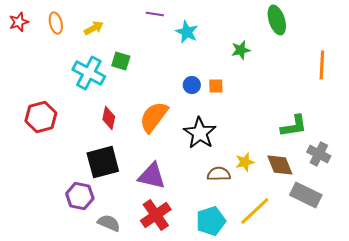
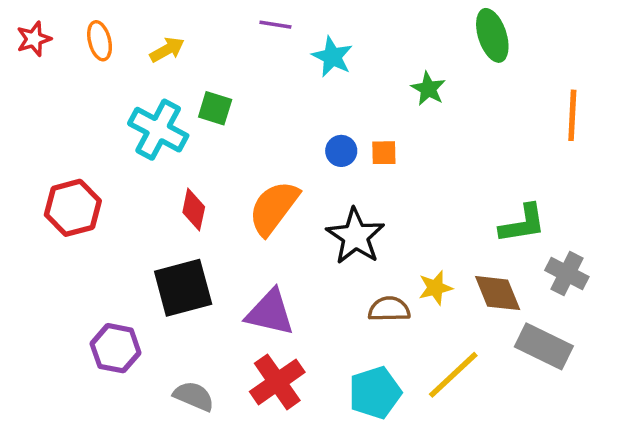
green star: (241, 50) -> (428, 89), turned -30
purple hexagon: (80, 196) -> (116, 348), moved

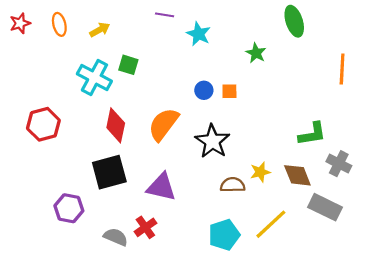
red diamond: (194, 210) -> (116, 125), size x1.4
red cross: (277, 382) -> (145, 227), moved, size x0.7

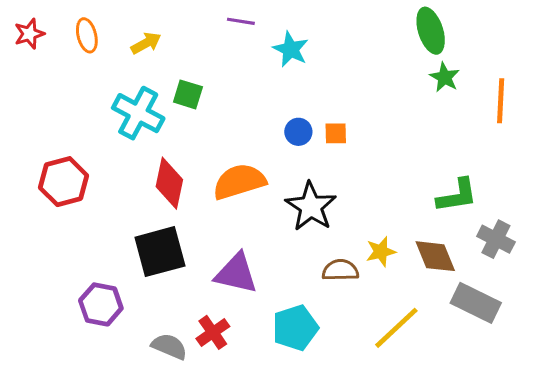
green star: (256, 53) -> (445, 77), moved
orange semicircle: (163, 124) -> (239, 182), turned 36
cyan pentagon: (224, 235) -> (295, 328), moved

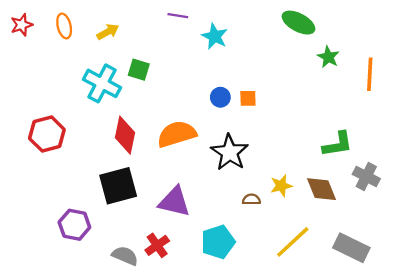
green ellipse: (431, 31) -> (298, 23), moved, turned -44
brown semicircle: (340, 270) -> (251, 199), size x0.7
gray rectangle: (476, 303) -> (351, 248), moved

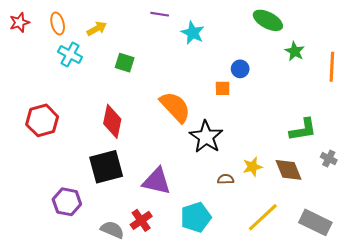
cyan cross: (102, 83) -> (70, 54), moved, size x0.7
blue circle: (220, 97) -> (240, 69), moved
orange semicircle: (177, 134) -> (175, 107), moved, turned 64
gray cross: (366, 176) -> (329, 159), size x0.7

